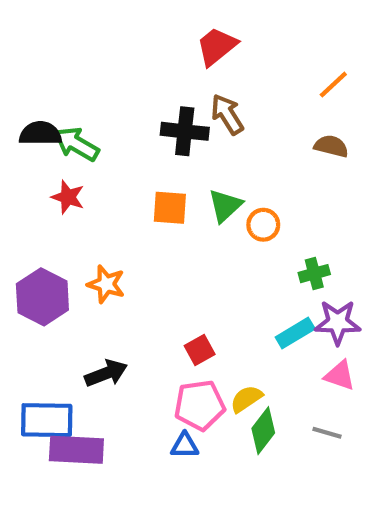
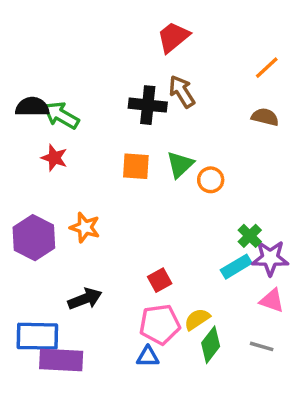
green cross: (314, 274) -> (250, 236), moved, turned -30

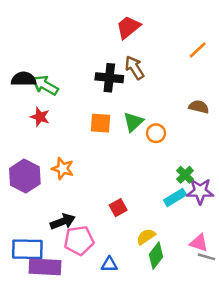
brown semicircle: (265, 117) -> (199, 107), moved
pink triangle: (272, 301) -> (199, 243), moved
pink pentagon: (160, 324) -> (79, 240), moved
gray line: (262, 346) -> (206, 257), moved

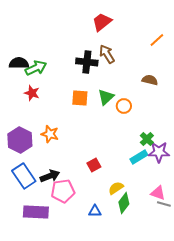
green arrow: (45, 85) -> (36, 68), turned 125
brown semicircle: (199, 107) -> (150, 80), moved
blue rectangle: (27, 249) -> (24, 176), moved, turned 55
blue triangle: (109, 264) -> (95, 211), moved

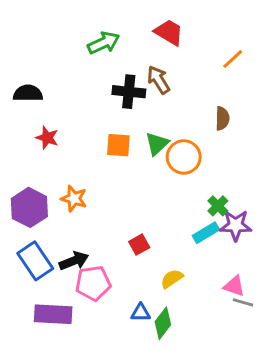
red trapezoid: (102, 22) -> (169, 32), moved, turned 70
green arrow: (36, 68) -> (104, 43), moved
brown semicircle: (150, 80) -> (222, 118), turned 77
orange circle: (124, 106) -> (184, 157), size x1.5
green diamond: (124, 203) -> (163, 323), moved

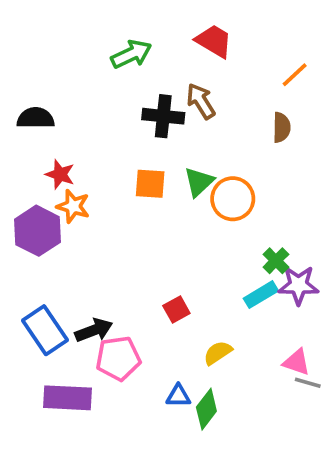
brown semicircle: (222, 118) -> (282, 127), moved
orange star: (74, 199) -> (73, 206), moved
purple hexagon: (29, 207) -> (37, 231), moved

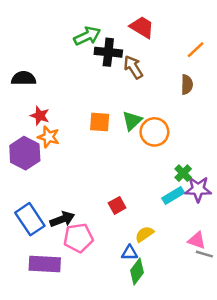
black cross: (163, 116) -> (108, 52), moved
blue triangle: (178, 396) -> (130, 253), moved

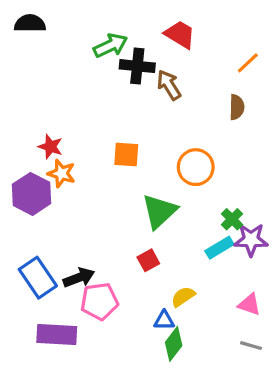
black semicircle: (24, 78) -> (30, 23), moved
green triangle: (132, 121) -> (159, 211), moved, size x1.4
gray line: (204, 254) -> (251, 346), moved

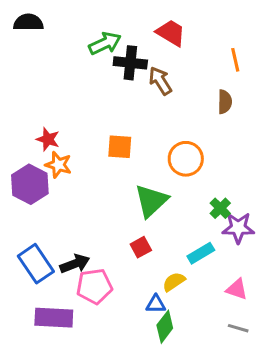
orange line: (248, 63) -> (235, 60), turned -60
cyan rectangle: (219, 248) -> (201, 253), moved

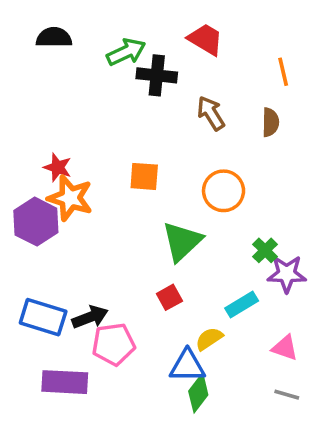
black semicircle: (28, 22) -> (54, 37), moved
brown arrow: (160, 81) -> (211, 113), moved
orange star: (58, 165) -> (70, 198), size x1.4
blue rectangle: (36, 264) -> (43, 317), turned -39
blue triangle: (156, 304) -> (187, 366), size x1.5

